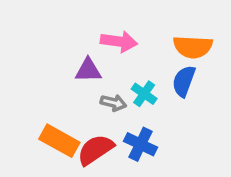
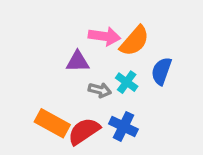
orange semicircle: (193, 47) -> (135, 41), moved, turned -52

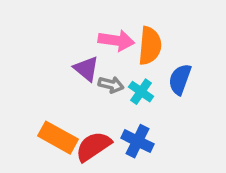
orange semicircle: (135, 41) -> (150, 46), turned -36
purple triangle: (78, 62) -> (86, 69), turned 40
gray arrow: (100, 90) -> (111, 85), moved

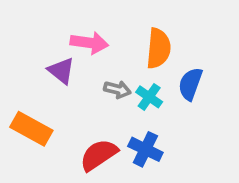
pink arrow: (116, 40) -> (89, 43), moved
purple triangle: (86, 69) -> (61, 71), moved
orange rectangle: (58, 138) -> (31, 129), moved

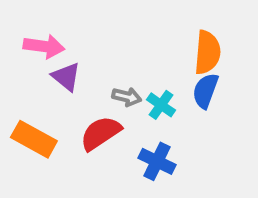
pink arrow: (89, 43) -> (44, 46), moved
orange semicircle: (159, 48) -> (207, 52), moved
red semicircle: (99, 155) -> (100, 133), moved

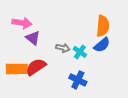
blue semicircle: (205, 91) -> (102, 45), turned -150
red semicircle: (100, 133) -> (36, 67), moved
orange rectangle: (34, 139) -> (17, 69), turned -30

